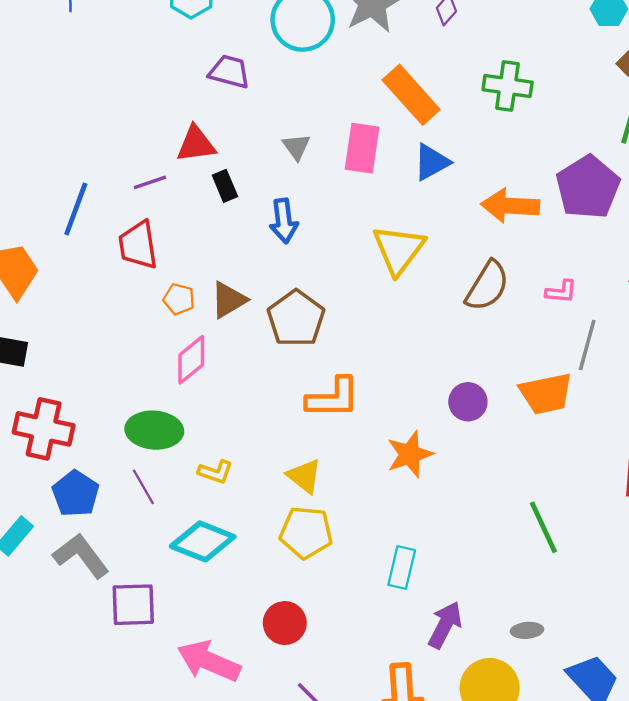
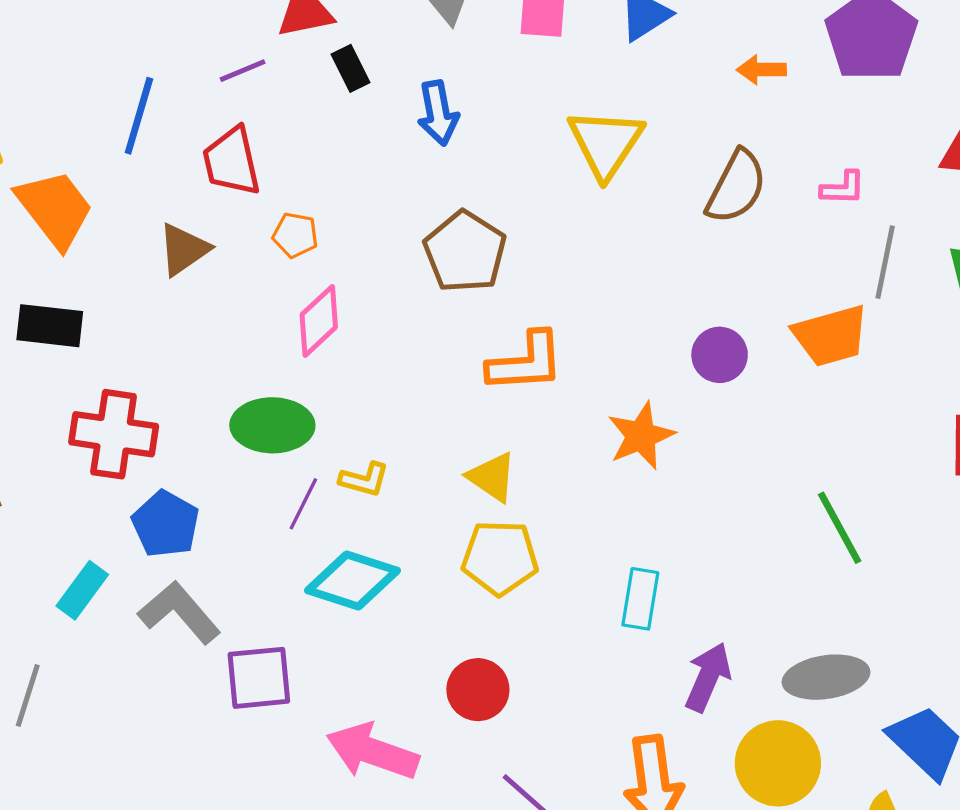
orange arrow: (510, 206) -> (761, 70), size x0.6
brown triangle: (229, 300) -> (184, 249), moved
purple line: (143, 487) -> (303, 504), moved, turned 60
gray ellipse: (527, 630) -> (826, 677), size x1.8

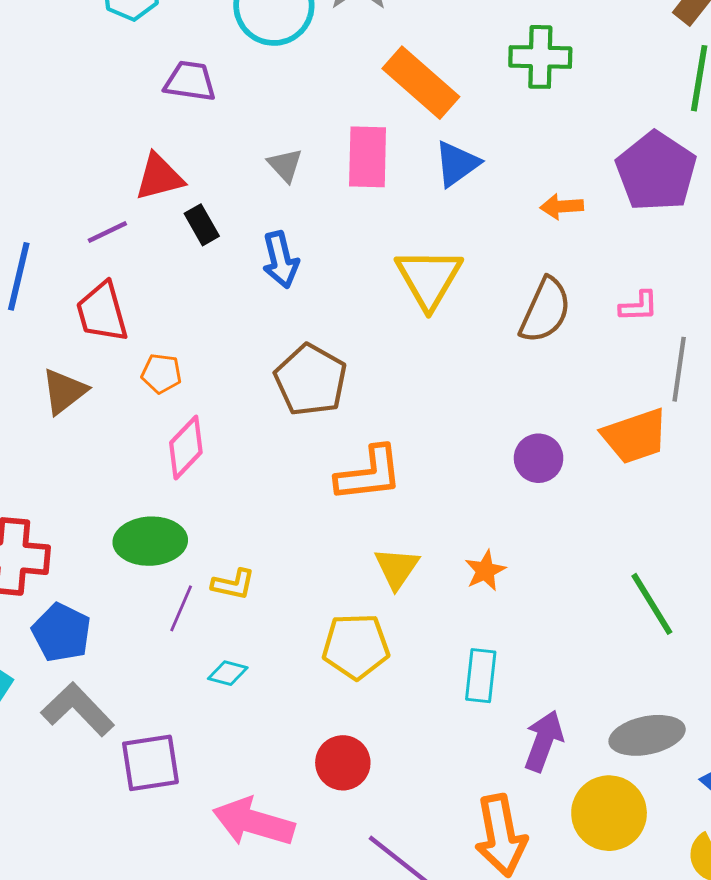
orange star: (641, 436) -> (485, 571), moved, size x0.7
yellow triangle: (492, 477) -> (397, 568), moved, turned 33
cyan diamond: (352, 580) -> (228, 673), size x0.5

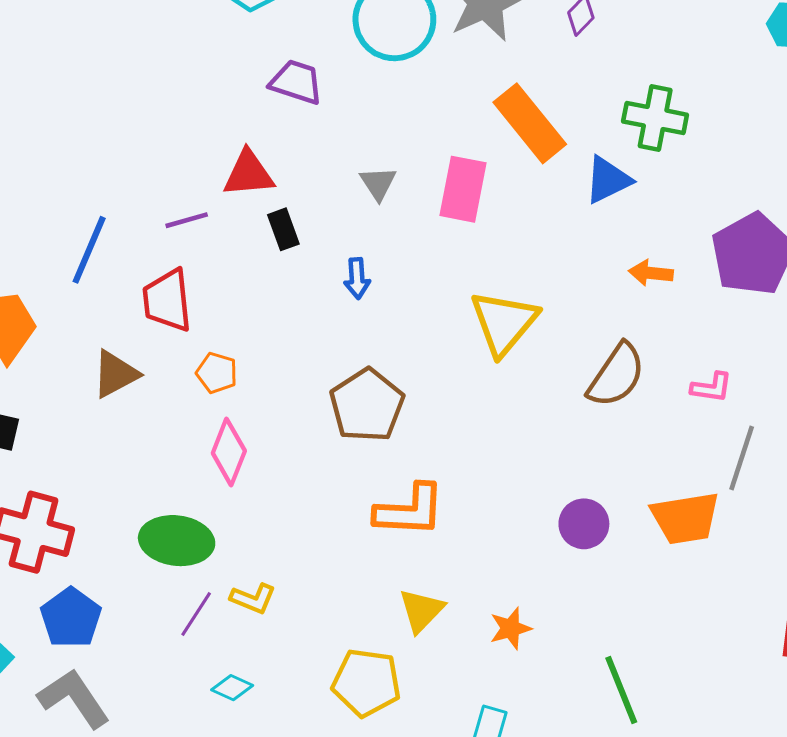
blue triangle: (457, 164) -> (608, 180), moved
blue arrow: (281, 260) -> (357, 278), size x0.7
pink diamond: (186, 448) -> (229, 452), turned -32
green line: (652, 604) -> (621, 690), moved

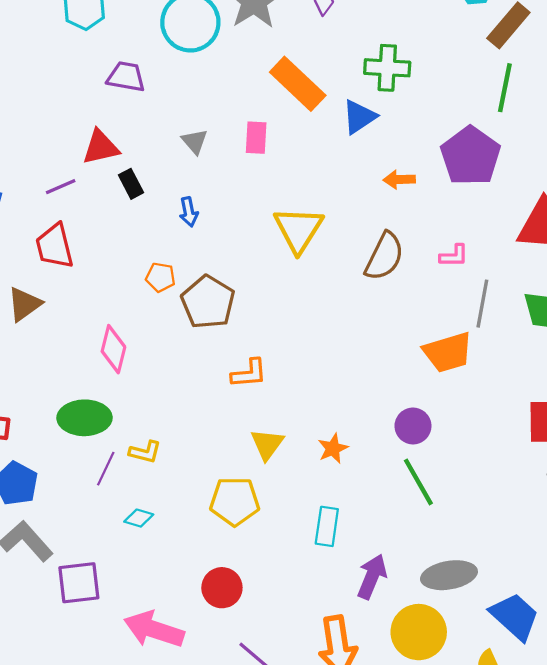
pink rectangle: (463, 189) -> (256, 138), size x0.7
orange pentagon: (217, 373) -> (160, 277), moved
orange L-shape: (410, 510) -> (249, 373), size x0.7
purple circle: (584, 524) -> (413, 426), moved

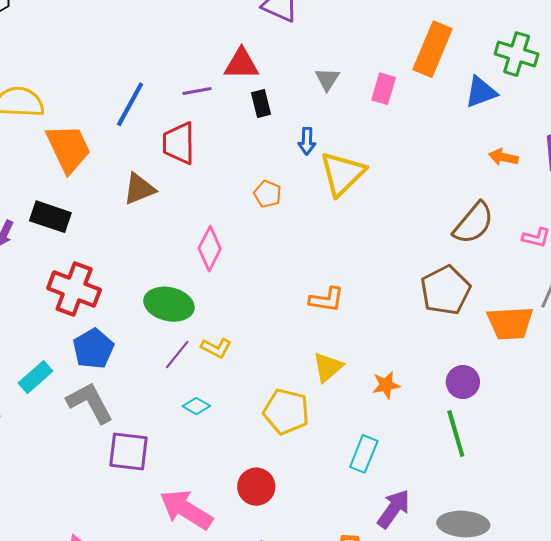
orange rectangle: (298, 84) -> (433, 49), turned 56
yellow triangle: (298, 229) -> (342, 174), moved
brown pentagon: (208, 302) -> (445, 290), moved

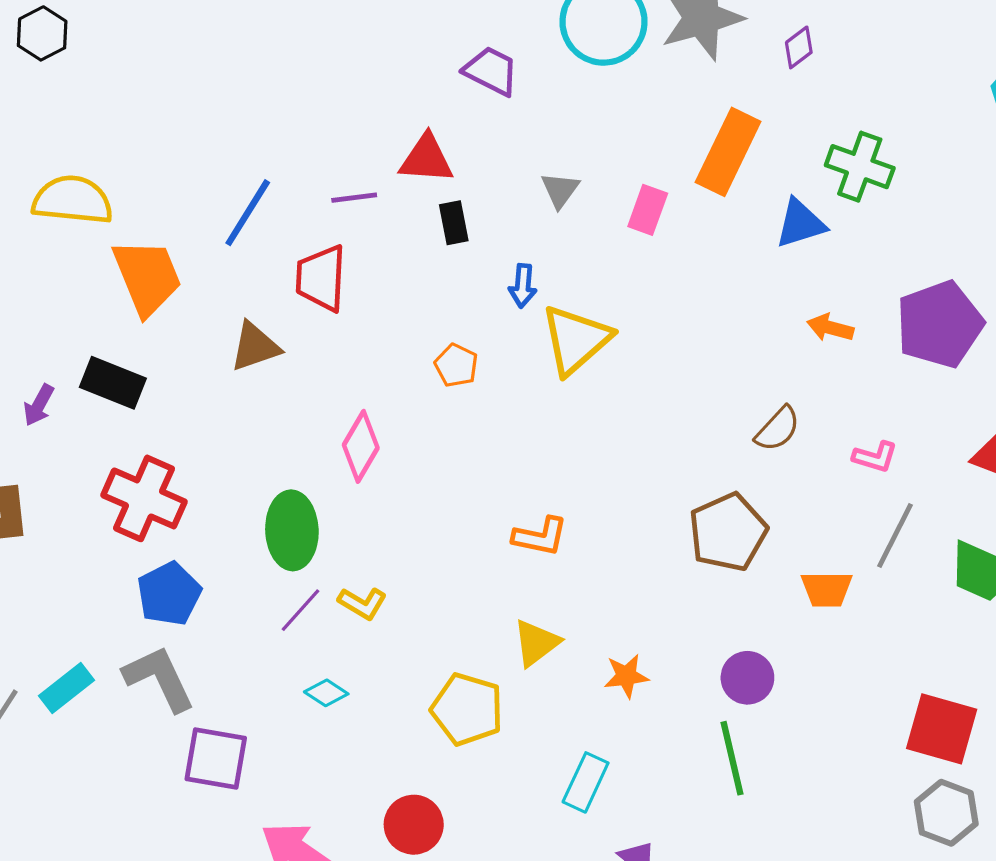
brown semicircle: (473, 223) -> (778, 429), size x0.7
green ellipse: (169, 304) -> (292, 530), turned 72
orange trapezoid: (510, 323) -> (827, 589), size x0.7
cyan rectangle: (36, 377) -> (67, 688), moved

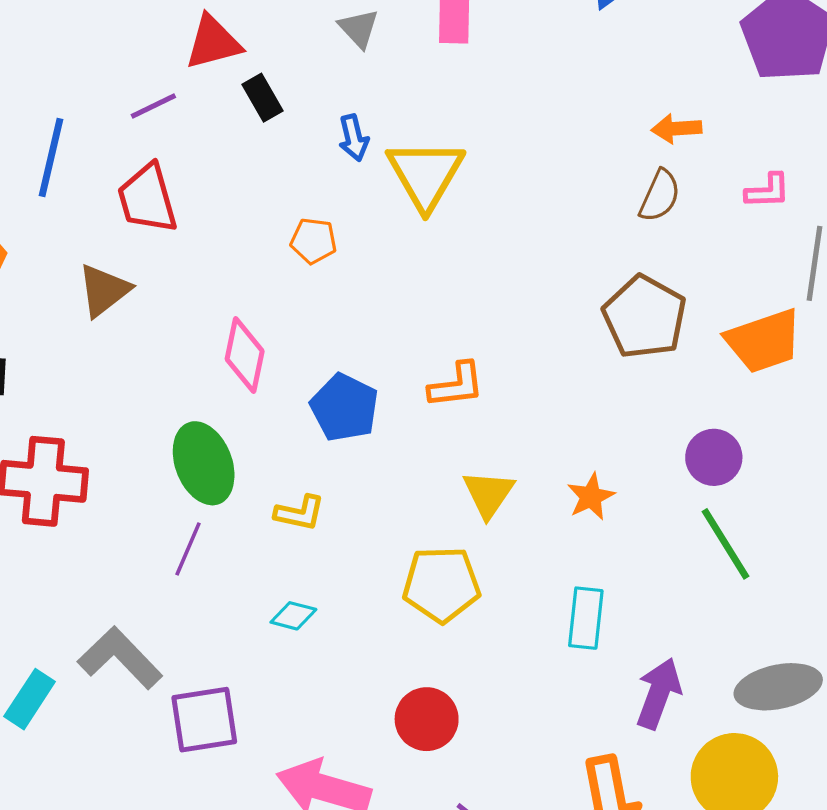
orange arrow: (830, 328) -> (676, 129), moved
orange trapezoid: (827, 589) -> (764, 341), size x1.4
blue pentagon: (169, 594) -> (344, 408), moved
purple line: (301, 610) -> (188, 549), moved

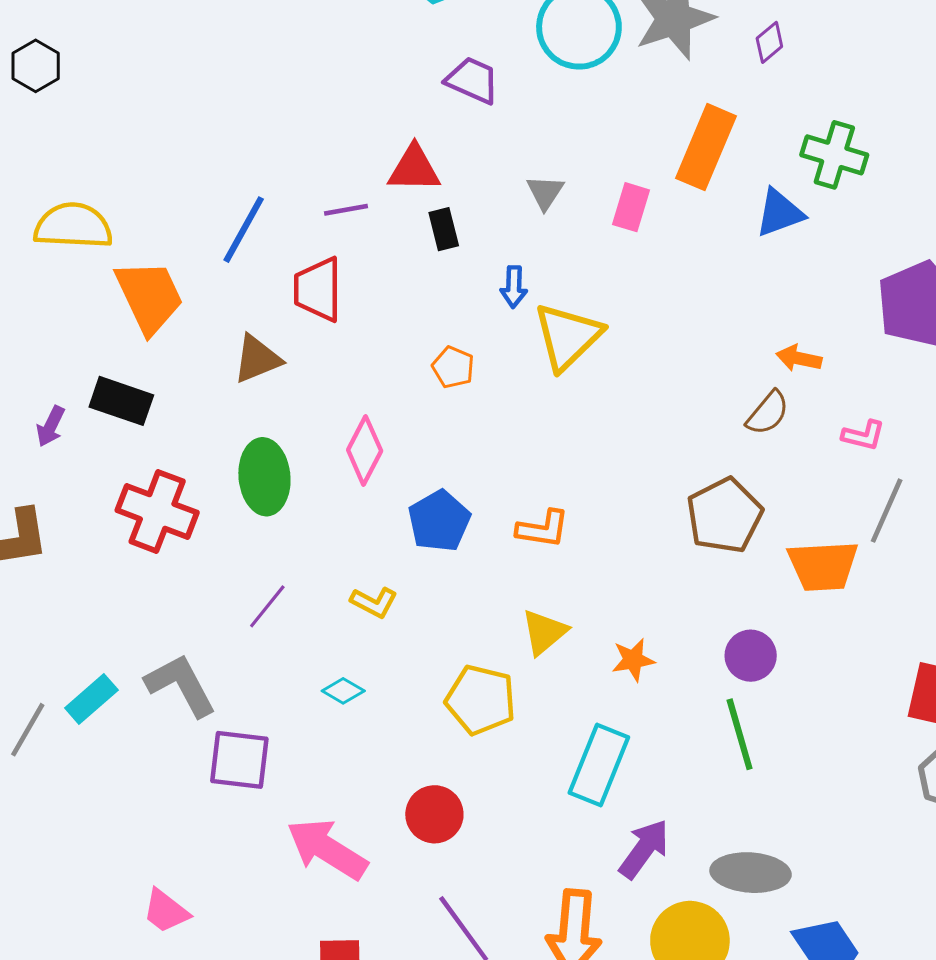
green ellipse: (204, 463) -> (264, 477), moved
cyan rectangle: (586, 618) -> (599, 765), size x1.4

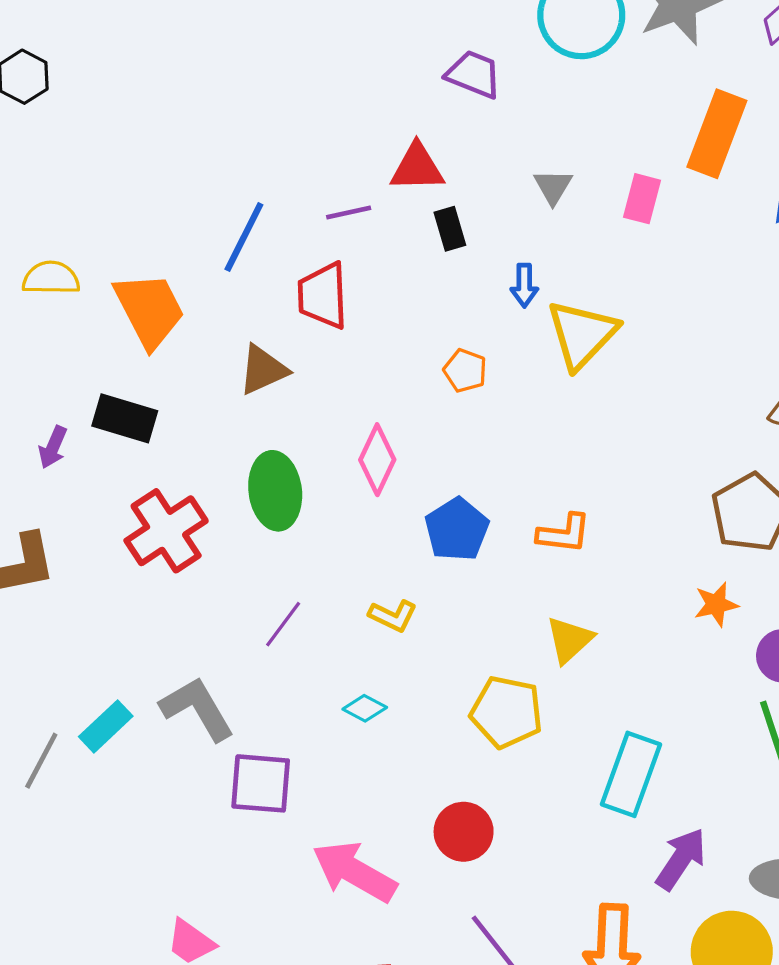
yellow semicircle: (73, 226) -> (51, 278), moved, size x0.7
red cross: (157, 511) -> (166, 531), turned 38
orange star: (633, 660) -> (716, 604), moved

